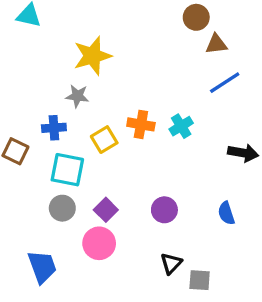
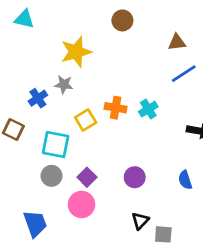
brown circle: (196, 17) -> (122, 20), moved
blue cross: (54, 128) -> (38, 98), moved, turned -30

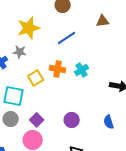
blue line: (184, 74) -> (67, 38), moved

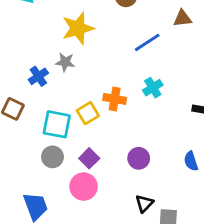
blue line: (67, 38) -> (147, 42), moved
orange cross: (58, 69) -> (115, 99), moved
yellow square: (36, 78) -> (88, 113), moved

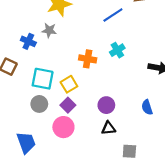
blue cross: (38, 76) -> (28, 41), turned -32
yellow square: (88, 113) -> (69, 84), moved
black triangle: (144, 203) -> (109, 128), moved, turned 40

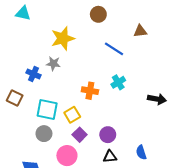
blue line: (113, 15) -> (114, 49), turned 66
purple square: (68, 105) -> (80, 135), moved
blue semicircle: (147, 107) -> (141, 152), moved

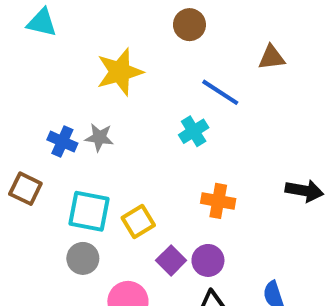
gray star: (53, 63) -> (99, 137), moved
cyan cross: (118, 82) -> (194, 131), moved
orange cross: (90, 91) -> (218, 201), moved
purple square: (80, 135) -> (171, 260), moved

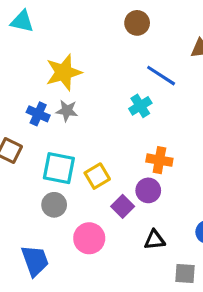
yellow star: (120, 72) -> (64, 72), moved
purple circle: (208, 260) -> (148, 190), moved

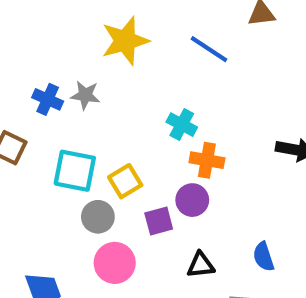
yellow star: (64, 72) -> (125, 41), moved
cyan cross: (140, 106) -> (182, 125), moved, turned -30
gray circle: (54, 205) -> (98, 217), moved
purple square: (123, 206) -> (159, 221), turned 30

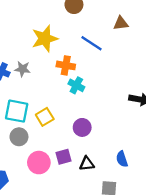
orange cross: (207, 160) -> (66, 65), moved
gray circle: (98, 217) -> (19, 137), moved
purple square: (159, 221) -> (63, 157), moved

